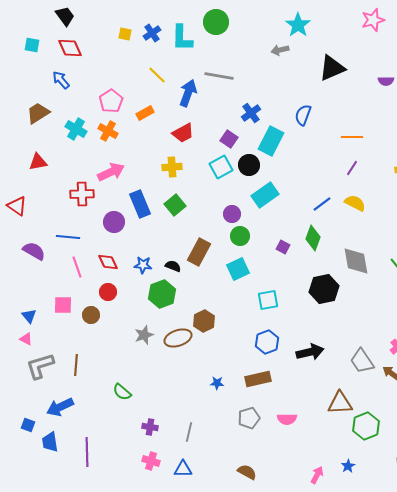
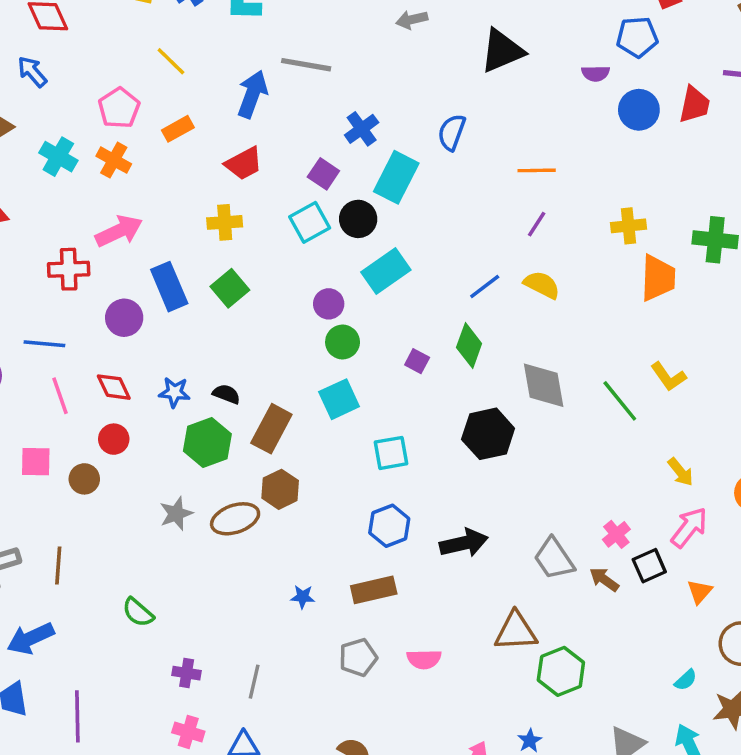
yellow line: (157, 75) -> (171, 61), moved
brown rectangle: (199, 252) -> (271, 429), moved

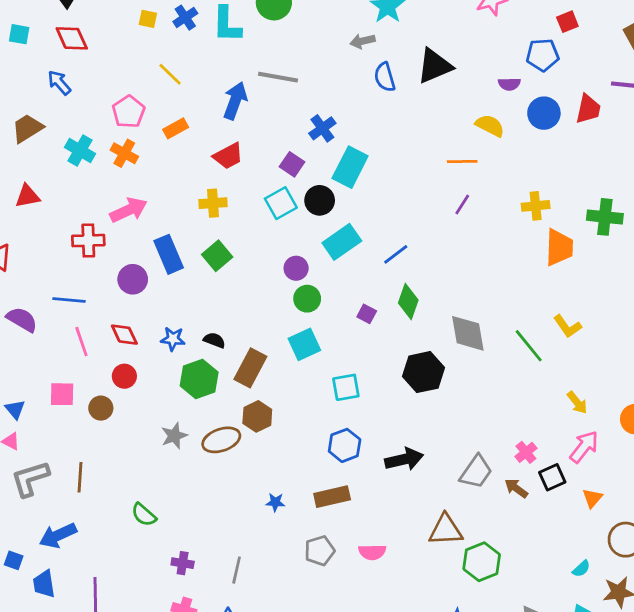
blue semicircle: (452, 132) -> (385, 77), moved, turned -36
yellow semicircle: (542, 285) -> (490, 126), moved
blue line: (485, 287) -> (396, 254), moved
gray trapezoid: (554, 559) -> (476, 472), turned -111

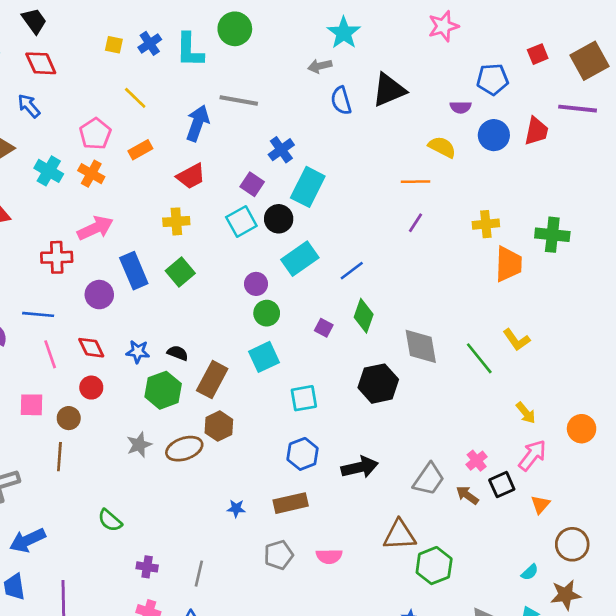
red square: (567, 22) -> (538, 54), moved
brown line: (80, 477) -> (59, 457), moved

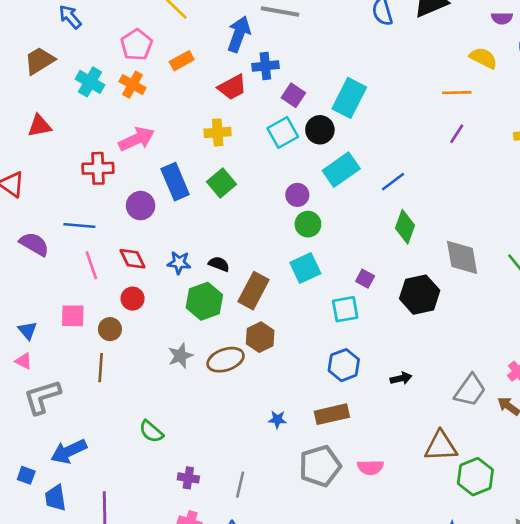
blue cross: (281, 150) -> (265, 66), moved, turned 30
purple square: (324, 328) -> (365, 279), moved
black arrow: (360, 467) -> (401, 378), size x0.6
gray pentagon: (279, 555) -> (320, 466), size x1.4

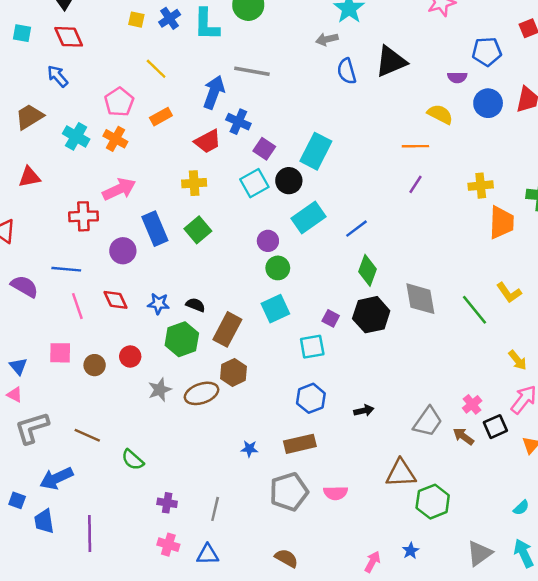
blue cross: (265, 66) -> (238, 122), turned 30
black hexagon: (420, 295) -> (371, 315), moved
red circle: (133, 299) -> (130, 356), moved
brown line: (101, 368) -> (87, 435), moved, turned -70

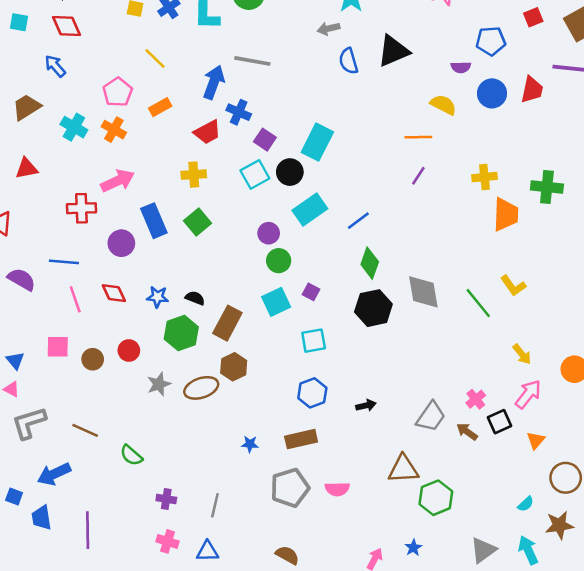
purple square: (331, 318) -> (311, 292), moved

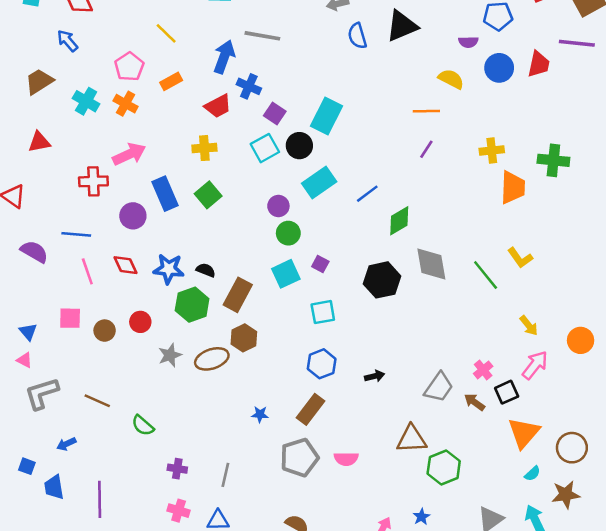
green diamond: (370, 263) -> (399, 221), moved, turned 40
blue star: (158, 297) -> (169, 269), size x1.4
brown rectangle: (301, 439) -> (310, 409), turned -40
orange triangle: (536, 440) -> (524, 433), moved, size x1.8
blue arrow: (54, 474) -> (66, 444), size x0.6

